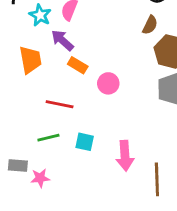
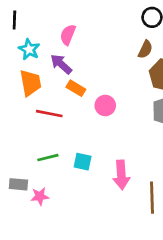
cyan star: (40, 15) -> (29, 49), moved
red line: (60, 104) -> (49, 114), moved

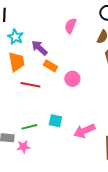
pink semicircle: (68, 35) -> (70, 26), moved
green line: (48, 158) -> (29, 127), moved
pink arrow: (121, 175) -> (84, 131), turned 70

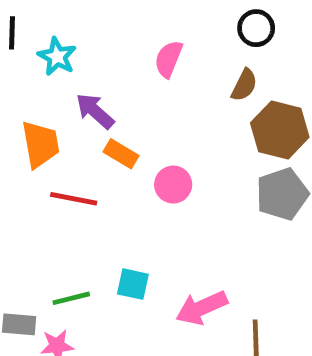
cyan star: (15, 37) -> (57, 57), moved

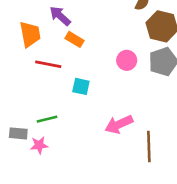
pink circle: (173, 185) -> (127, 60), moved
cyan square: (133, 284) -> (81, 86), moved

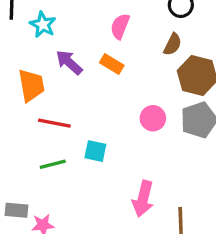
orange rectangle: (74, 39) -> (112, 64), moved
green line: (47, 119) -> (53, 164), moved
pink arrow: (119, 124) -> (143, 199), turned -52

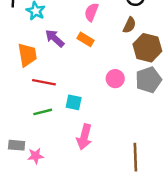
pink arrow: (143, 199) -> (84, 137), moved

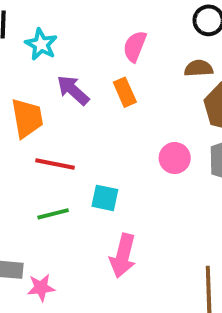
brown semicircle: (129, 25) -> (199, 68), turned -119
orange rectangle: (85, 39) -> (125, 92), turned 35

